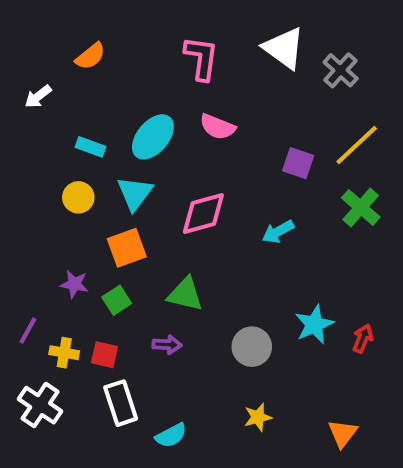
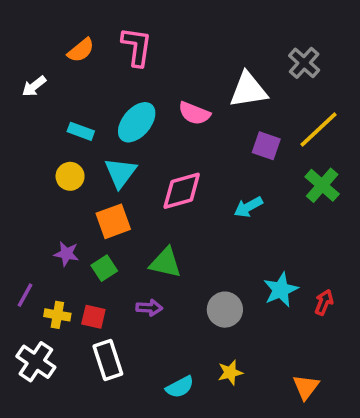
white triangle: (284, 48) -> (248, 90), moved, turned -45
pink L-shape: (201, 58) -> (137, 47), moved
cyan semicircle: (171, 435) -> (180, 387), moved

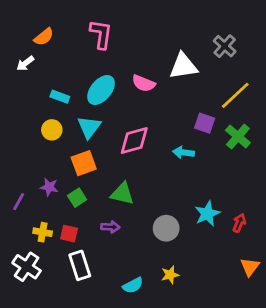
orange semicircle: (81, 50) -> (44, 37), moved
purple square: (266, 146) -> (205, 123), moved
cyan arrow: (248, 207) -> (183, 152), turned 36
purple line: (25, 295) -> (19, 202), moved
orange triangle: (306, 387) -> (250, 267), moved

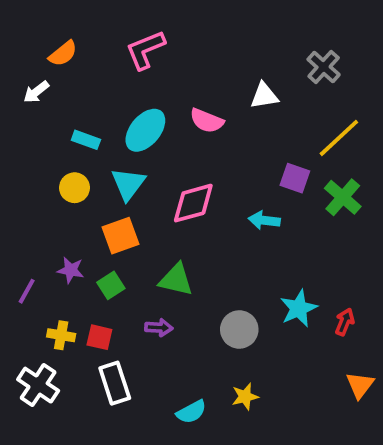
pink L-shape: (101, 34) -> (145, 50), turned -120
white triangle: (183, 66) -> (264, 96), size x0.7

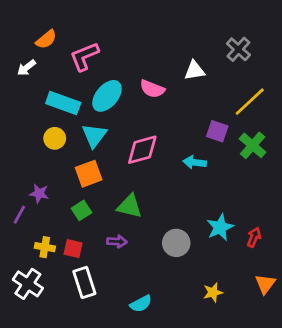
pink L-shape: (145, 50) -> (84, 56), moved
cyan rectangle: (86, 140) -> (63, 103), size x1.6
purple star: (71, 270) -> (39, 193), moved
yellow star: (245, 397) -> (213, 292), moved

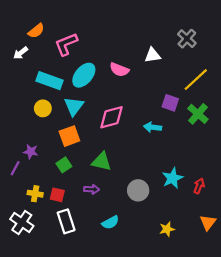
cyan semicircle: (141, 304) -> (110, 222), moved

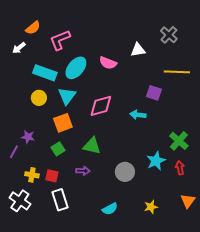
yellow line: (196, 80) -> (177, 72), turned 45
green cross: (198, 114) -> (179, 141), moved
red arrow: (199, 186) -> (180, 168), turned -32
cyan semicircle: (110, 222) -> (110, 209), moved

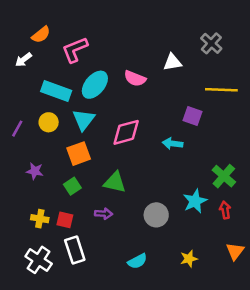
purple line: (14, 152) -> (17, 129), moved
white cross: (20, 201) -> (39, 260), moved

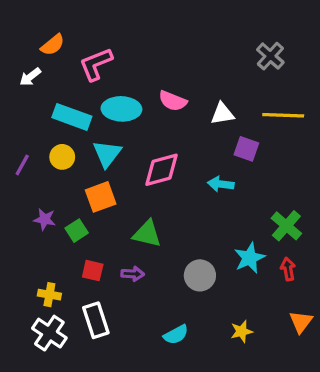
white triangle: (172, 62) -> (222, 114), moved
cyan ellipse: (95, 85) -> (121, 109), turned 52
green square: (72, 186) -> (77, 231), moved
yellow cross: (40, 219) -> (49, 295), moved
red square: (65, 220) -> (93, 271), moved

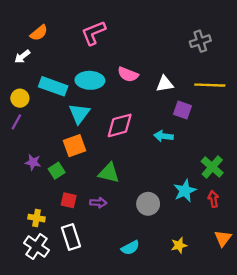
gray cross: (270, 56) -> (200, 41), turned 30
pink L-shape: (96, 64) -> (93, 33), moved
yellow circle: (62, 157) -> (20, 98), moved

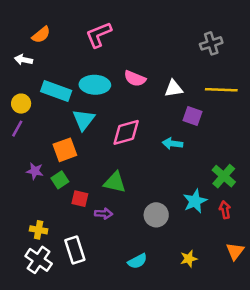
white arrow: (22, 57) -> (24, 60), turned 49
orange square: (74, 146) -> (65, 150), moved
red square: (69, 200) -> (80, 199), moved

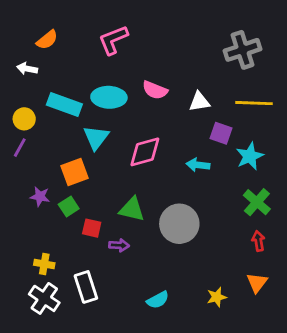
gray cross: (211, 43) -> (243, 50), size x1.4
cyan star: (195, 201) -> (250, 156), moved
gray circle: (156, 215) -> (179, 224), moved, size x1.4
orange triangle: (235, 251) -> (257, 283), moved

